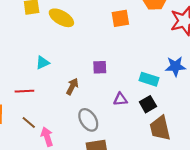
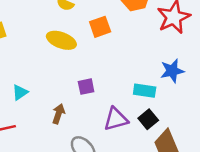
yellow ellipse: (61, 18) -> (61, 40), moved
purple triangle: (120, 99) -> (116, 119), size x1.5

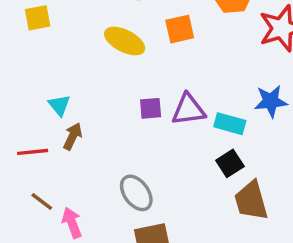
cyan triangle: (20, 92) -> (59, 105), turned -42
brown arrow: (58, 114) -> (73, 136), moved
purple triangle: (116, 119) -> (188, 110), moved

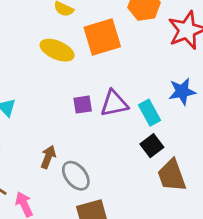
orange square: (180, 29) -> (102, 37), size x1.5
cyan rectangle: (230, 124) -> (149, 113), turned 50
brown arrow: (73, 136) -> (48, 157), moved

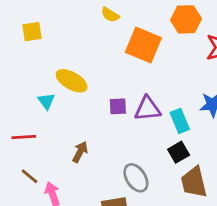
orange square: (102, 37) -> (143, 45), turned 33
yellow ellipse: (57, 50) -> (72, 81), moved
gray ellipse: (76, 176) -> (136, 178), moved

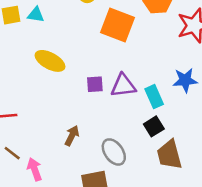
cyan triangle: (46, 101) -> (36, 15), moved, turned -42
brown arrow: (80, 152) -> (72, 136), moved

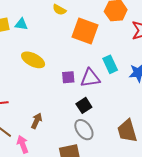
cyan rectangle: (154, 97) -> (110, 64), moved
black square: (154, 126) -> (84, 105), moved
brown arrow: (72, 136) -> (37, 121), moved

